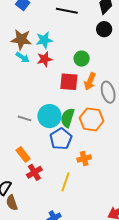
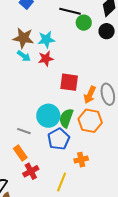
green circle: (82, 59) -> (84, 23), moved
orange arrow: (90, 81) -> (90, 95), moved
gray line: (24, 118) -> (24, 131), moved

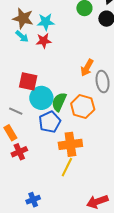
red square: (69, 82) -> (28, 81), moved
orange arrow: (90, 95) -> (87, 68), moved
orange cross: (81, 160) -> (70, 144), size x1.6
yellow line: (62, 182) -> (67, 167), moved

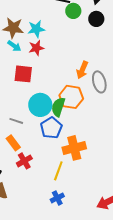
red square: (28, 81) -> (23, 74), moved
orange hexagon: (83, 106) -> (71, 97), moved
yellow line: (67, 167) -> (58, 171), moved
blue cross: (33, 200) -> (57, 198), moved

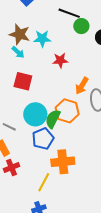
red star: (36, 48) -> (60, 60), moved

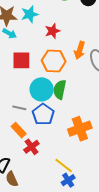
orange hexagon: (67, 111) -> (54, 61), moved
blue pentagon: (43, 139) -> (43, 114), moved
yellow line: (44, 182) -> (64, 166), moved, turned -66

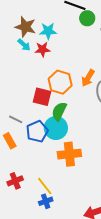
red star: (52, 31) -> (43, 49), moved
red square: (21, 60) -> (42, 97), moved
cyan circle: (42, 89) -> (56, 128), moved
red cross: (31, 147) -> (15, 181), moved

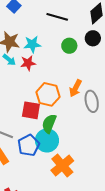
green circle: (87, 18) -> (69, 46), moved
orange cross: (69, 154) -> (62, 166), turned -30

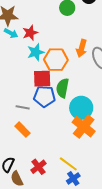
cyan star: (32, 44) -> (36, 52), moved
cyan circle: (47, 140) -> (81, 108), moved
blue pentagon: (29, 145) -> (44, 96), moved, turned -30

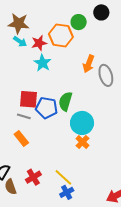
cyan star: (36, 52) -> (43, 63), turned -30
orange hexagon: (56, 60) -> (61, 35), moved
red square: (42, 79) -> (28, 99), moved
orange cross: (84, 127) -> (82, 142), size x0.6

